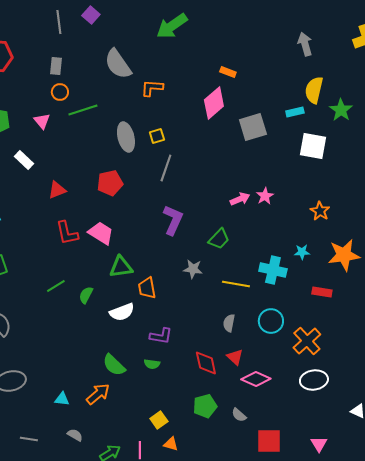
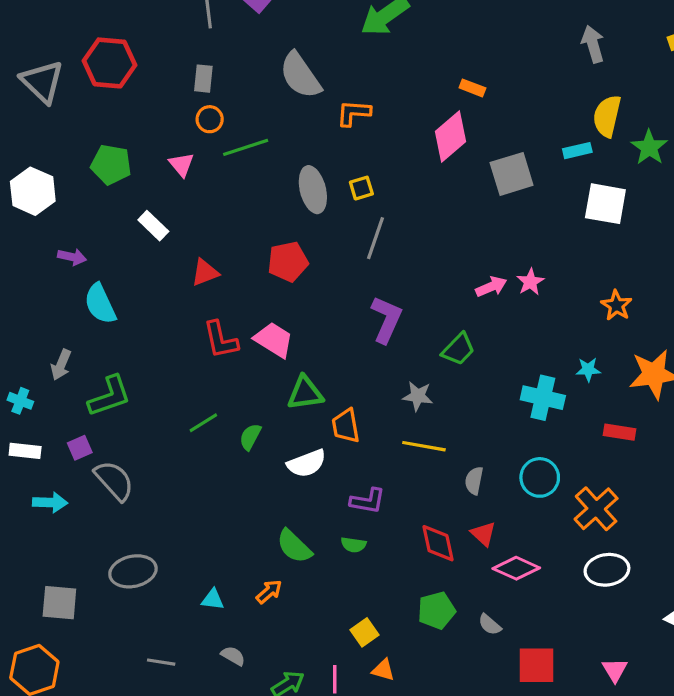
yellow line: (236, 284) -> (424, 446), moved
orange arrow: (98, 394) -> (269, 592), size x0.7

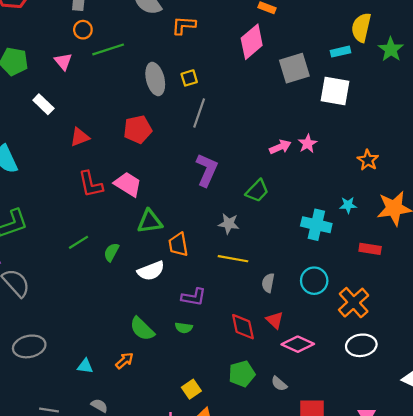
white square: (605, 204) -> (335, 91), moved

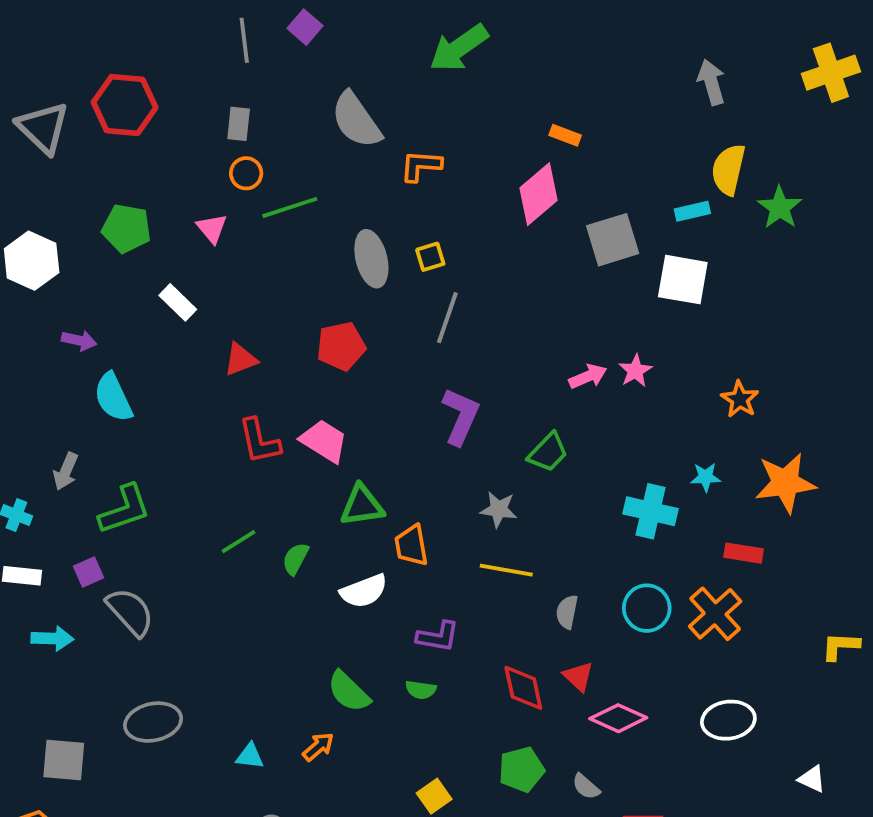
orange cross: (354, 303) -> (715, 614), moved

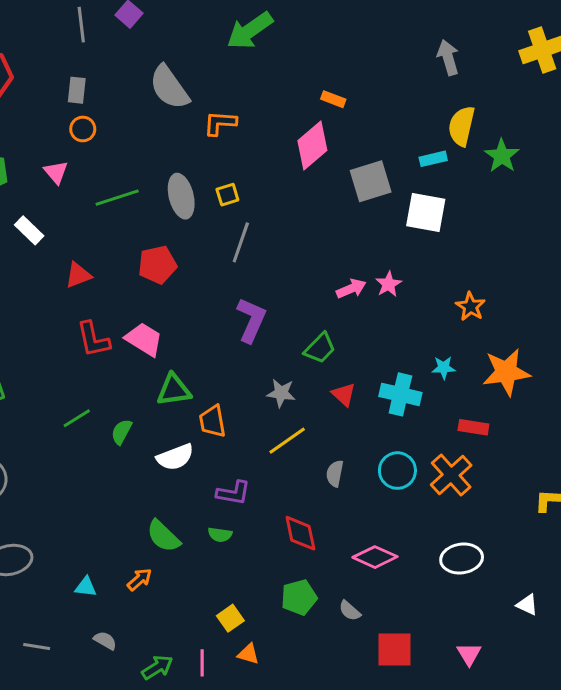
green line: (290, 207) -> (117, 198), moved
yellow line: (506, 570) -> (287, 441), turned -45
red triangle: (578, 676) -> (344, 394), moved

